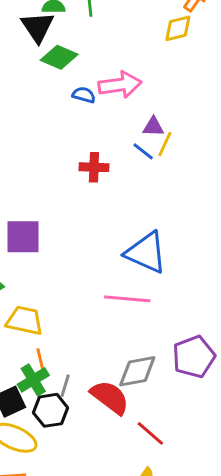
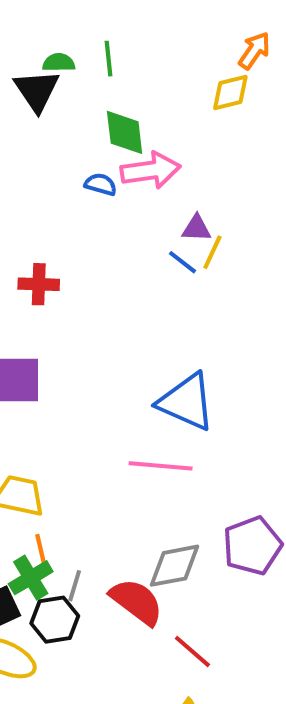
green diamond: (59, 57) -> (125, 132), moved, turned 60
red cross: (94, 167) -> (39, 284), moved

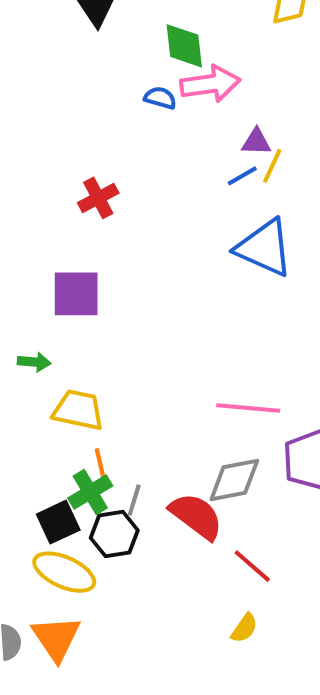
blue line: (182, 262) -> (242, 176), turned -68
red cross: (39, 284) -> (98, 198), turned -30
blue triangle: (186, 402) -> (264, 248), moved
pink line: (161, 466) -> (248, 408), moved

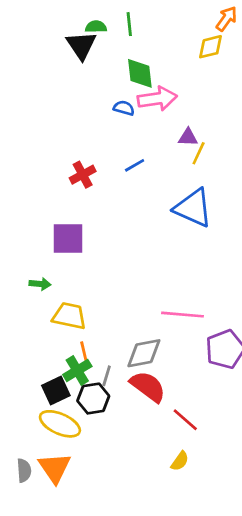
blue line: (242, 176) -> (135, 165), moved
gray diamond: (234, 480) -> (144, 353), moved

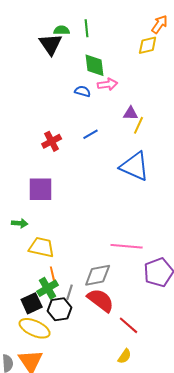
pink arrow: (157, 99) -> (108, 84), size x0.7

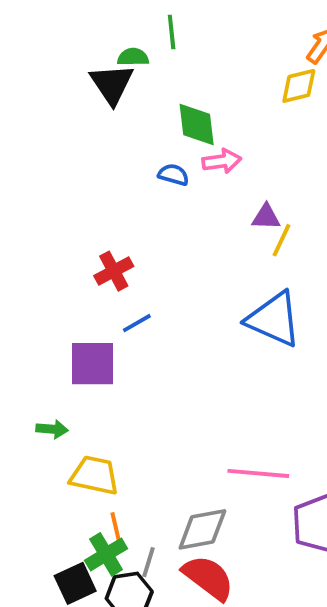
green line: (87, 28) -> (172, 32), moved
blue line: (91, 134) -> (137, 323), moved

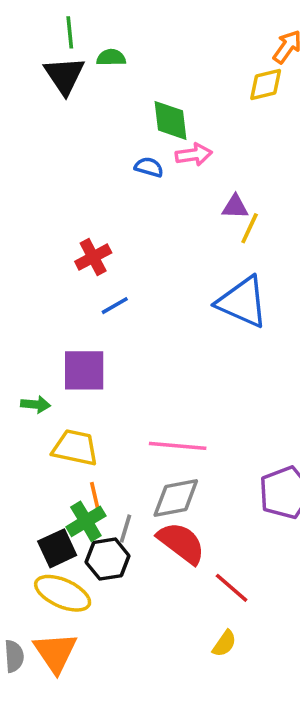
green line: (172, 32) -> (70, 32), moved
black triangle: (112, 84) -> (64, 75), moved
purple square: (93, 364) -> (84, 370), moved
pink line: (258, 473) -> (178, 446), moved

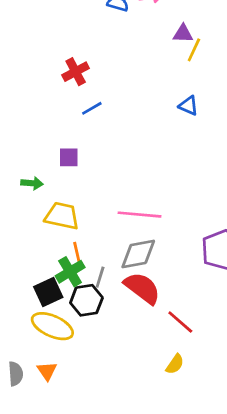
blue triangle: (242, 302) -> (188, 106), size x0.5
purple square: (84, 370) -> (69, 157), size x0.6
orange triangle: (55, 653) -> (47, 371), size x0.6

